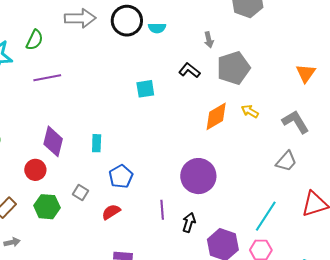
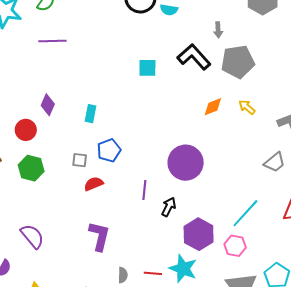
black L-shape: (189, 70) -> (194, 57), size x1.6
orange diamond: (216, 116) -> (213, 107), size x0.7
purple diamond: (53, 141) -> (48, 105), size x0.7
gray square: (80, 193) -> (80, 160), moved, turned -35

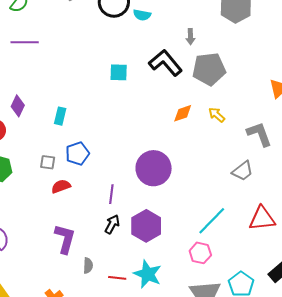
black arrow: (169, 207) -> (112, 224), moved
purple hexagon: (199, 234) -> (146, 226), moved
gray semicircle: (123, 275) -> (88, 266), moved

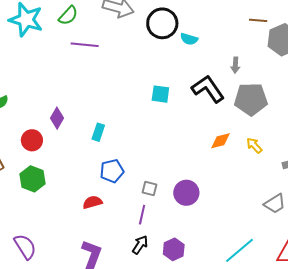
purple line: (25, 42) -> (85, 45), moved
gray square: (48, 162) -> (150, 189), moved
purple circle: (154, 168) -> (186, 193), size x0.7
purple hexagon: (146, 226) -> (174, 249), size x0.7

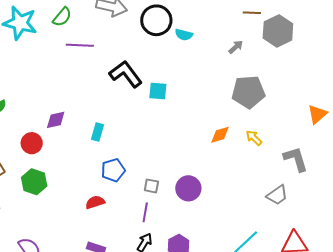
gray arrow: (235, 65) -> (236, 47), moved, turned -133
black L-shape: (208, 89) -> (126, 74), moved
purple diamond: (57, 118) -> (56, 120), turned 50

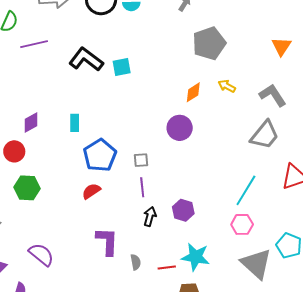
blue pentagon: (113, 170) -> (100, 155), size x1.4
purple circle: (188, 188) -> (180, 128), moved
gray trapezoid: (277, 195) -> (265, 135), size x1.4

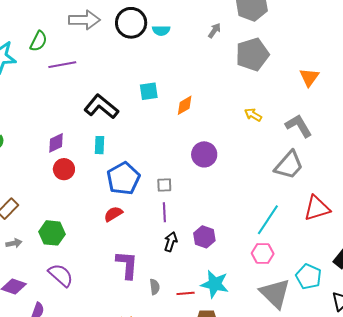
gray pentagon: (209, 43) -> (252, 54), moved
black L-shape: (86, 59) -> (101, 107), moved
orange diamond: (193, 92) -> (185, 105), moved
red circle: (14, 151) -> (64, 169), moved
green hexagon: (27, 188) -> (52, 233), moved

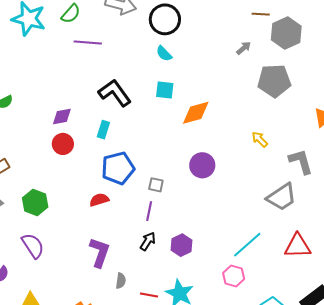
cyan semicircle: (161, 30) -> (164, 54), moved, turned 30
orange diamond: (185, 105) -> (196, 113), size x1.4

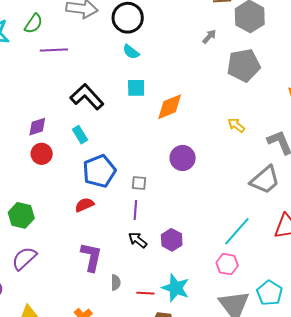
cyan rectangle: (103, 130) -> (80, 135), turned -42
black arrow: (148, 241) -> (138, 240), turned -78
purple semicircle: (33, 246) -> (24, 258), turned -92

